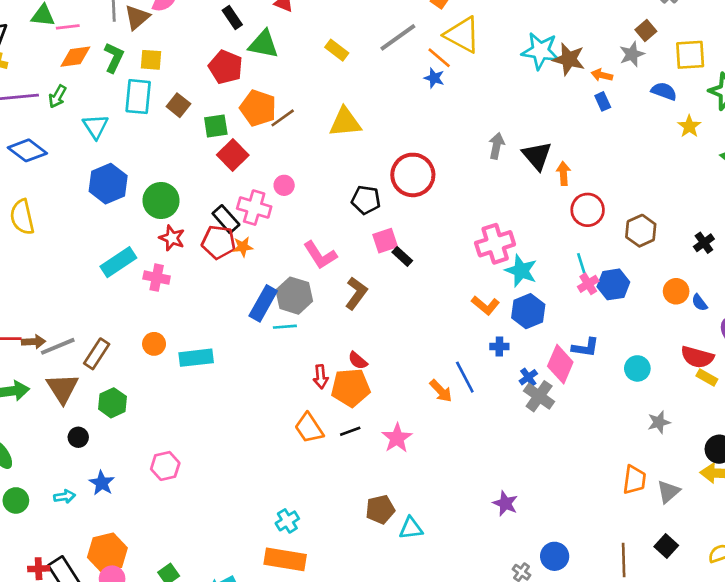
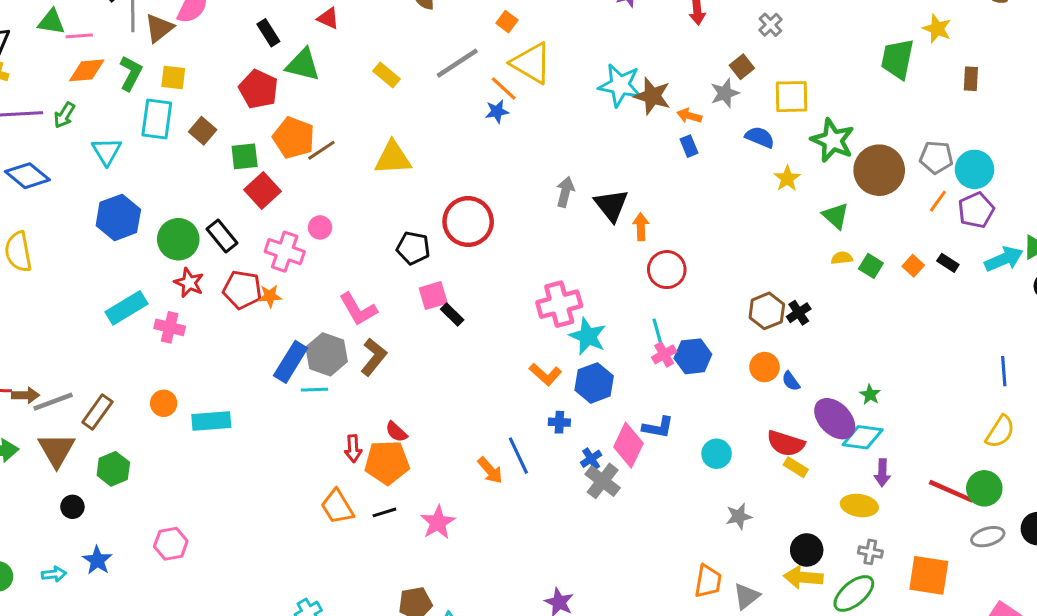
blue star: (434, 78) -> (497, 111), turned -30
black rectangle: (226, 219) -> (222, 236), moved
brown hexagon: (641, 231) -> (767, 311), moved
brown L-shape: (356, 293) -> (374, 357), moved

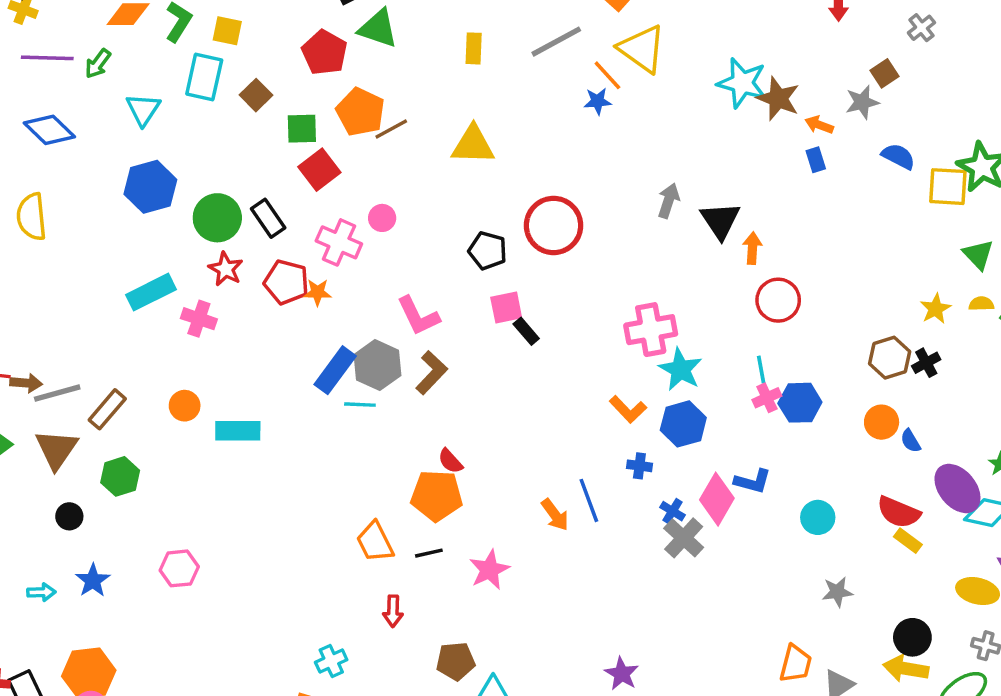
yellow rectangle: (387, 75) -> (474, 48), turned 48
yellow square: (791, 97) -> (948, 187), moved
yellow star: (787, 178) -> (936, 309), moved
red arrow: (353, 449) -> (393, 611), moved
blue cross: (591, 459) -> (673, 511), turned -30

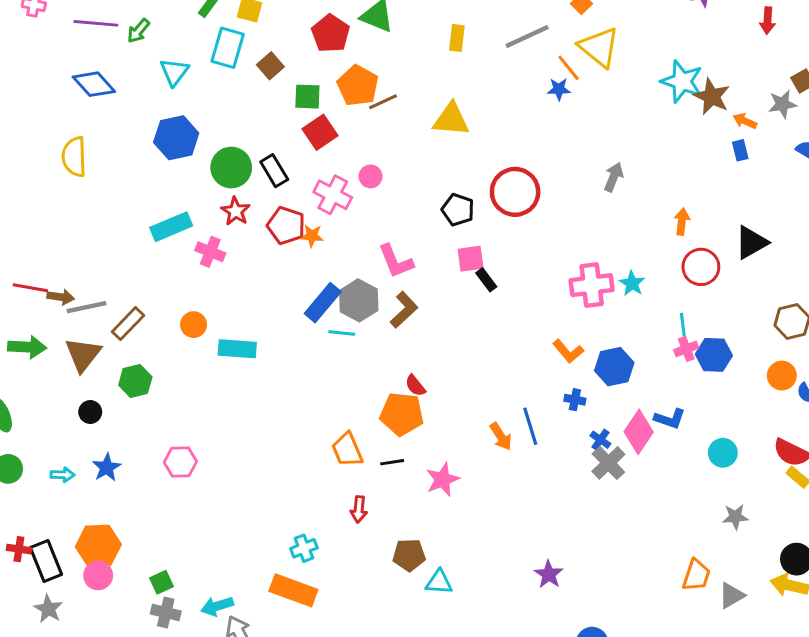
black triangle: (720, 220) -> (751, 242), moved, turned 30
cyan star: (680, 369) -> (632, 283), moved, size x0.7

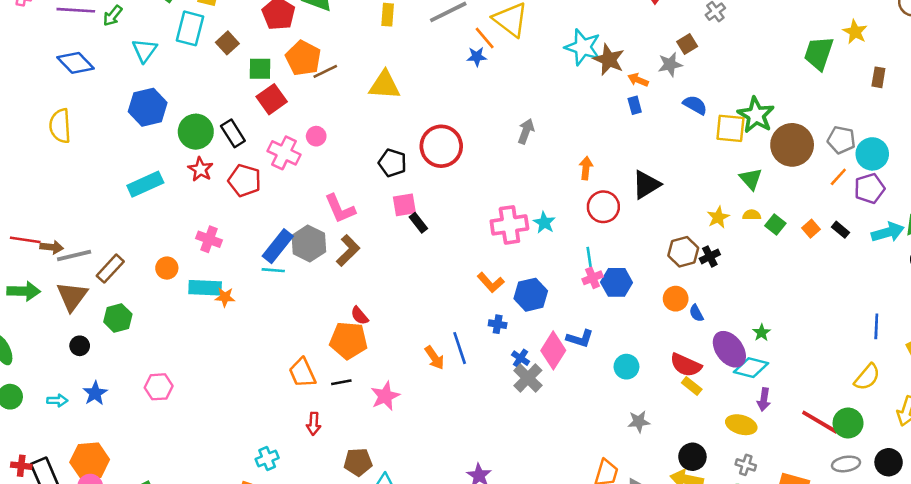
orange star: (312, 236) -> (225, 297), moved
pink cross: (210, 252) -> (209, 239), moved
cyan line: (342, 333) -> (273, 270), moved

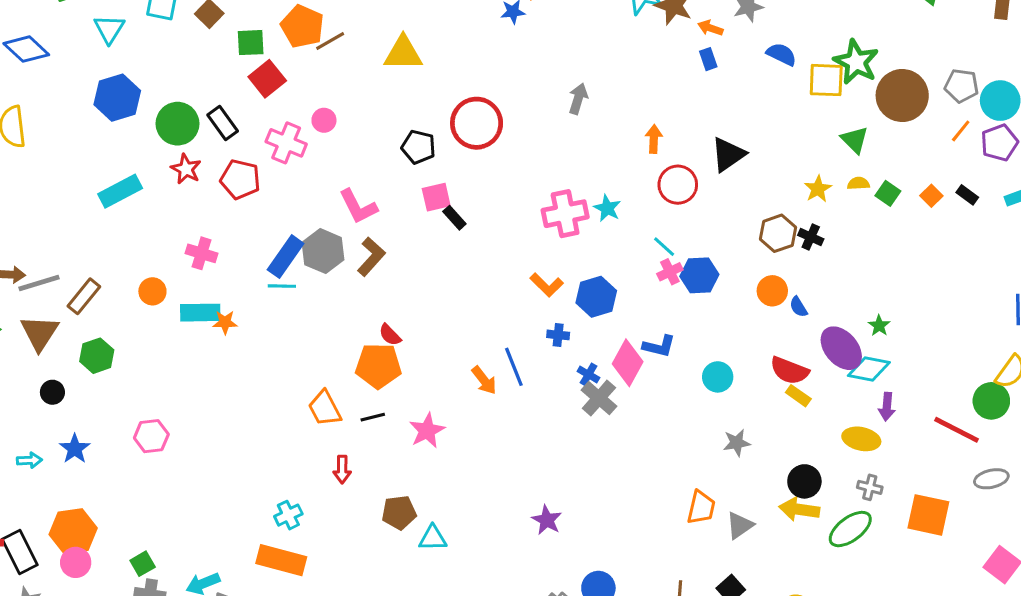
black cross: (710, 256) -> (811, 237), turned -36
cyan line: (589, 257) -> (664, 247), turned -36
green circle: (848, 423) -> (991, 401), moved

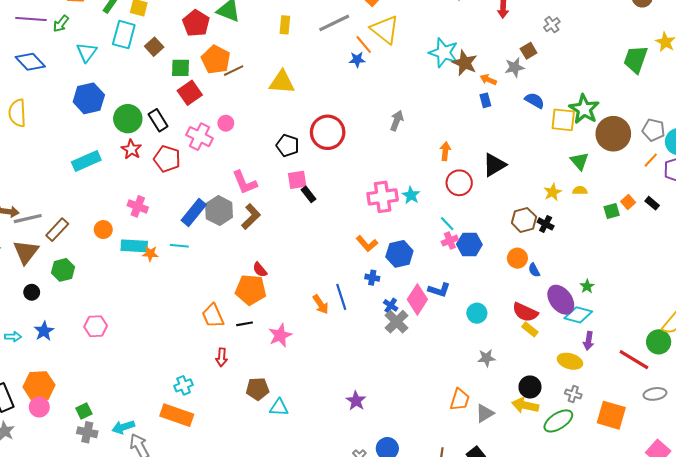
green square: (888, 193) -> (612, 211), moved, turned 35
cyan line: (282, 286) -> (179, 246), moved

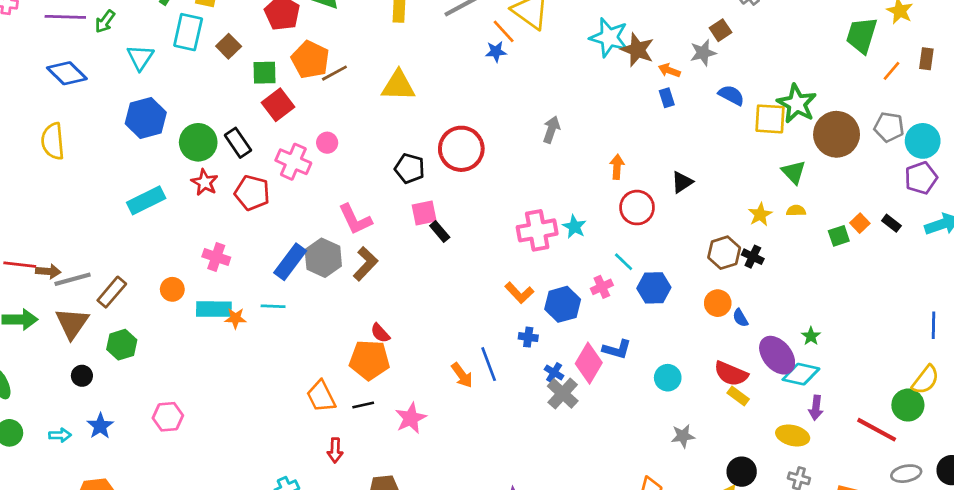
orange line: (651, 160) -> (892, 71), moved
black triangle: (494, 165) -> (682, 182), size x0.7
pink cross: (450, 241) -> (602, 287), moved

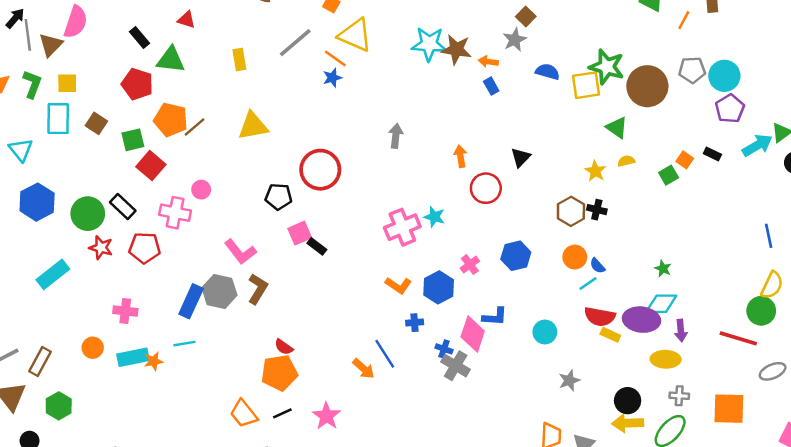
cyan line: (624, 262) -> (588, 284), moved, turned -66
purple ellipse: (777, 355) -> (641, 320), moved, turned -32

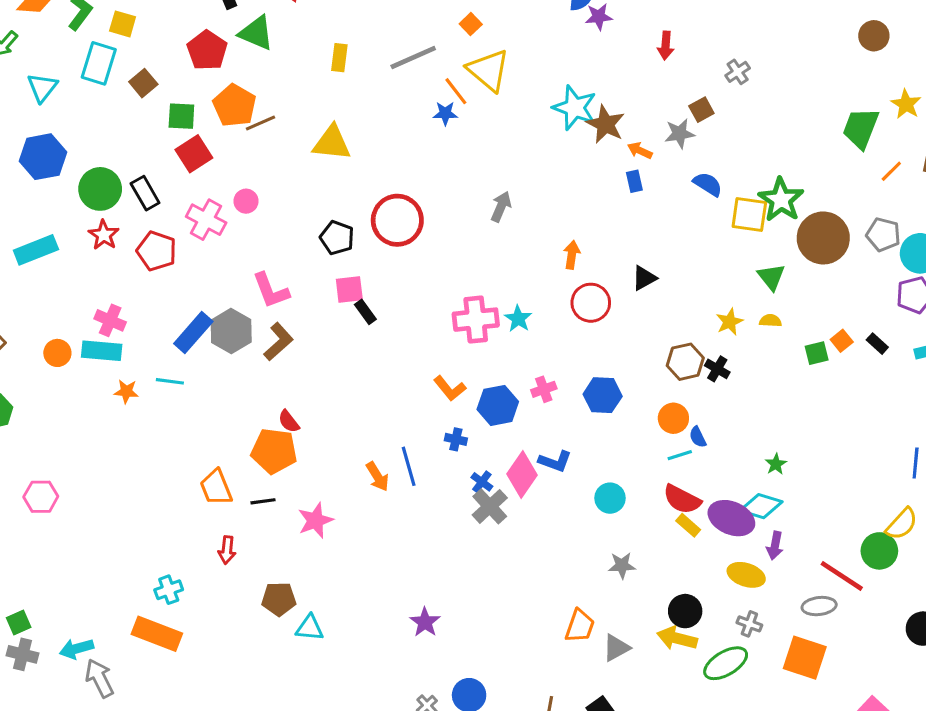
cyan rectangle: (133, 357) -> (102, 351), moved
gray ellipse: (773, 371) -> (819, 606), moved

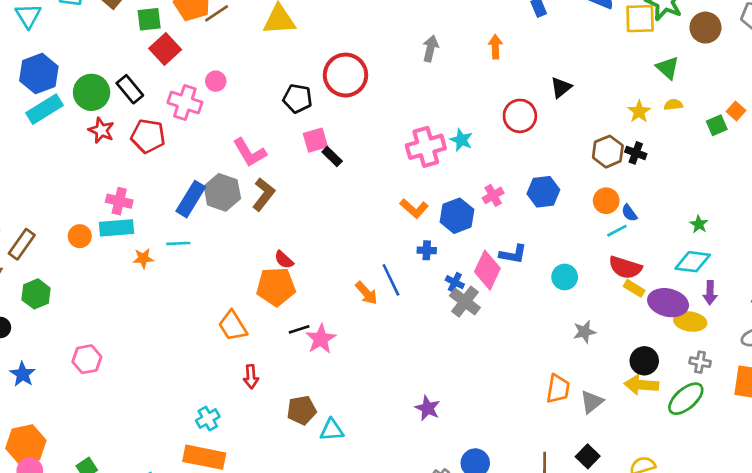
brown circle: (823, 238) -> (705, 28), size x0.7
cyan rectangle: (36, 250) -> (45, 109), moved
orange arrow: (572, 255) -> (495, 47), moved
black line: (263, 501) -> (299, 329), moved
purple ellipse: (731, 518) -> (668, 303), moved

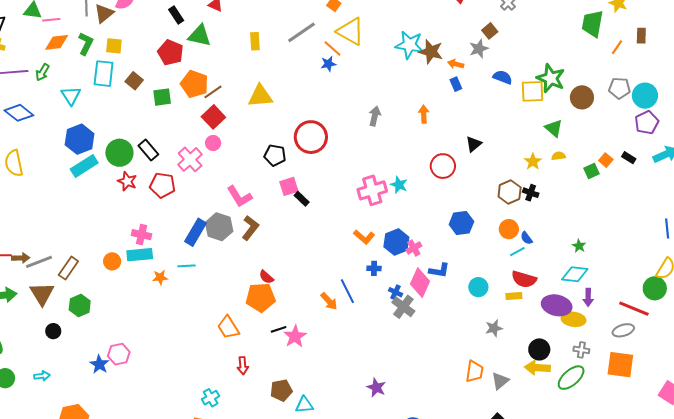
red square: (165, 49) -> (213, 117), moved
pink cross: (185, 103) -> (190, 159), turned 30
pink cross: (493, 195) -> (414, 248), moved
yellow rectangle: (634, 288) -> (514, 296), moved, turned -35
blue star: (23, 374) -> (99, 364), moved

